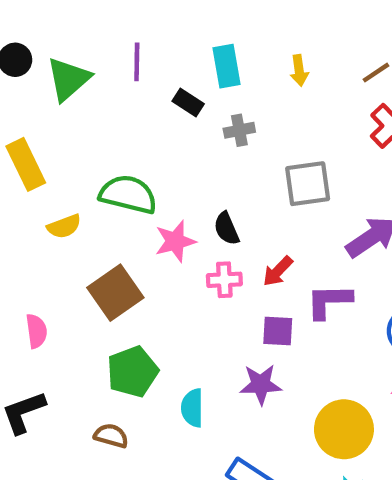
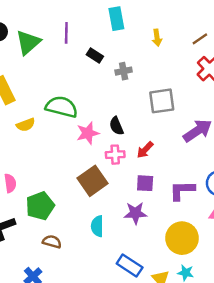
cyan rectangle: (226, 66) -> (116, 19), moved
brown square: (115, 293) -> (93, 181), moved
purple L-shape: (329, 301) -> (182, 190), moved
green pentagon: (133, 372) -> (40, 206), moved

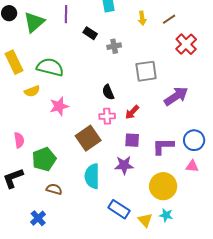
brown line: (200, 39) -> (169, 19), moved
green semicircle: (62, 107) -> (50, 67), moved
pink star: (88, 133) -> (59, 106), moved
cyan semicircle: (97, 226) -> (92, 176), size x1.4

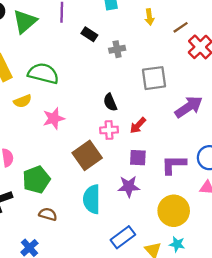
brown line: (169, 19) -> (181, 27), moved
blue rectangle: (119, 209) -> (123, 237), turned -70

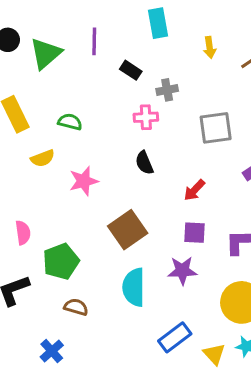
green semicircle: (43, 73) -> (70, 122), size x0.6
black semicircle: (110, 102) -> (144, 163), moved
pink cross: (109, 130) -> (146, 117), moved

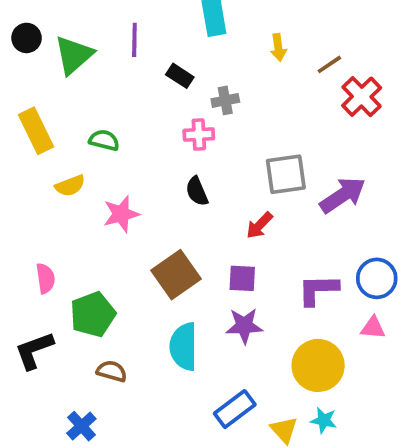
gray square: (216, 128) -> (286, 174), moved
purple square: (194, 233) -> (242, 278), moved

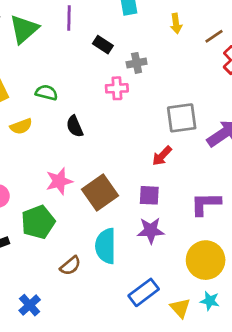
black semicircle: (197, 191) -> (75, 126), moved
pink star: (121, 214) -> (59, 181), moved
brown semicircle: (112, 371) -> (70, 266), moved, turned 125

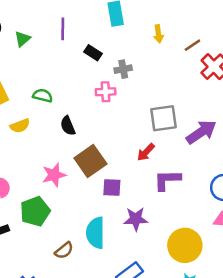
green triangle: (24, 29) -> (22, 39), size x0.6
brown square: (100, 192) -> (90, 161), moved
purple square: (149, 195) -> (112, 187), moved
purple L-shape: (206, 204) -> (167, 180), moved

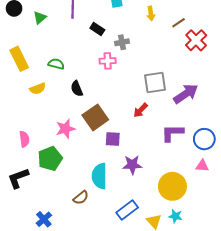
purple L-shape: (167, 180) -> (172, 133), moved
brown semicircle: (64, 250) -> (81, 198), moved

